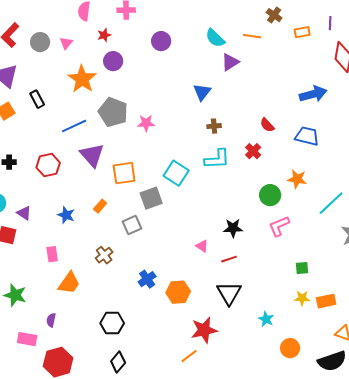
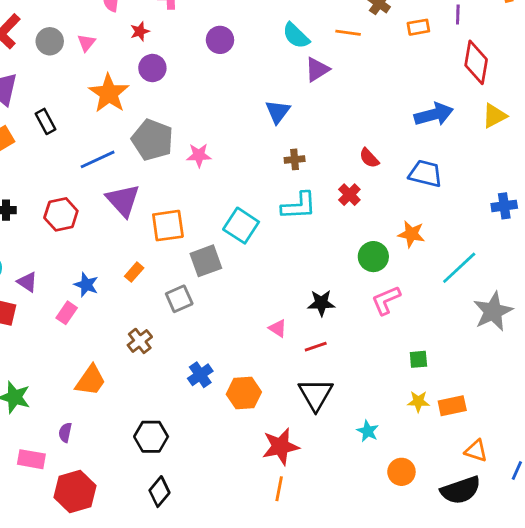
pink rectangle: (52, 254) -> (67, 313), moved, turned 42
orange line: (189, 356) -> (279, 489), moved, turned -42

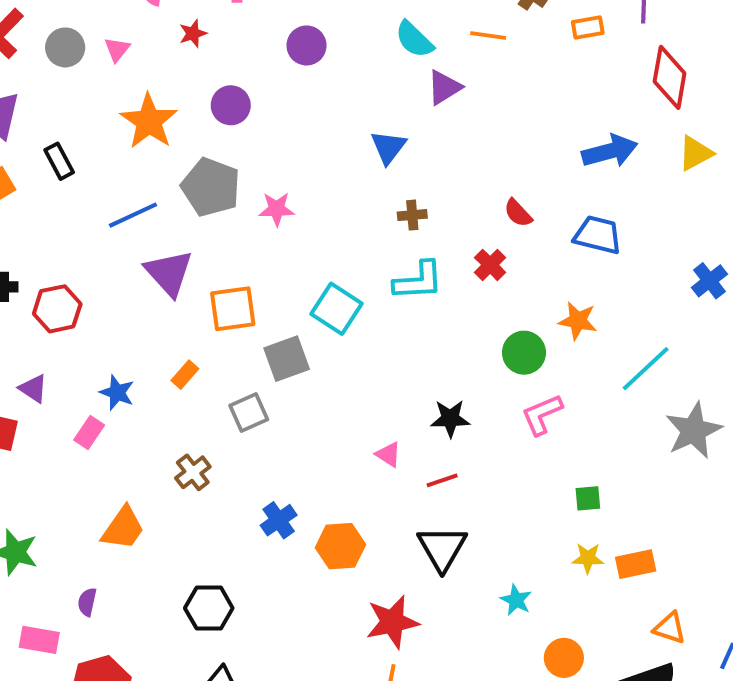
purple circle: (152, 68) -> (231, 105), moved
blue cross: (504, 206) -> (709, 281), turned -30
red hexagon: (61, 214) -> (57, 309), moved

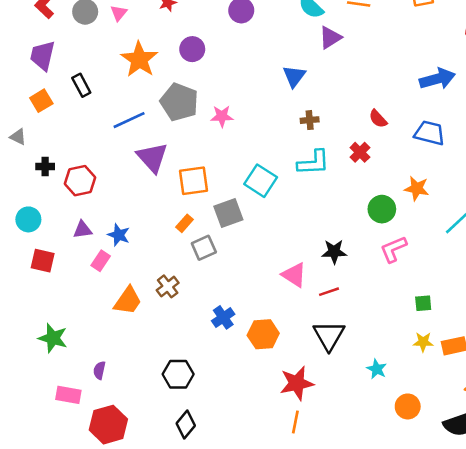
orange rectangle: (185, 375) -> (184, 223), moved
purple triangle: (33, 389) -> (83, 230), moved, turned -42
pink triangle: (388, 454) -> (294, 275), size x1.5
orange trapezoid: (123, 528) -> (128, 301), moved

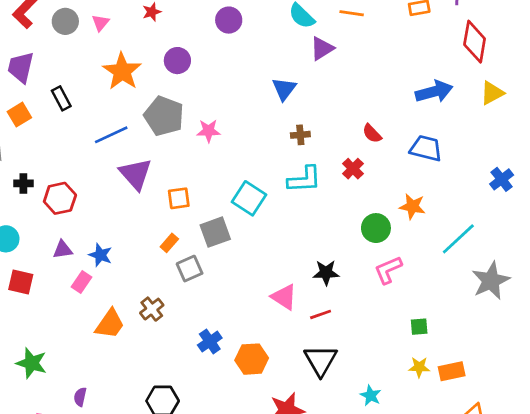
orange square: (194, 181) -> (179, 198), size x0.7

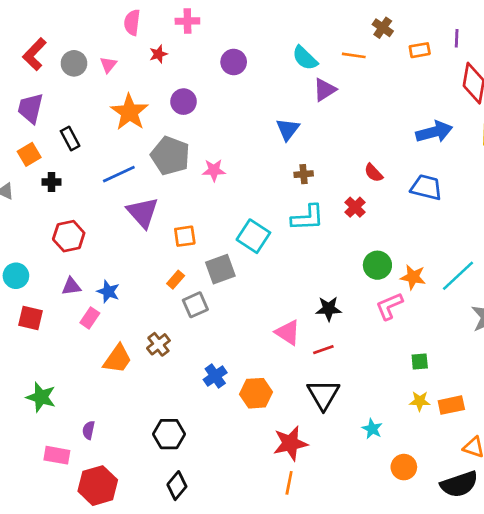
black cross: (23, 183) -> (52, 182), moved
orange star: (412, 206) -> (413, 277), moved

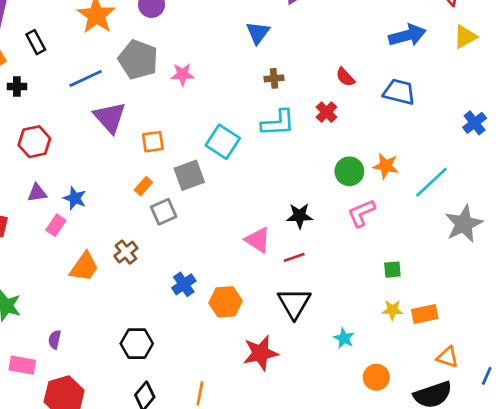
orange star: (413, 277) -> (386, 166), moved
orange line: (289, 483) -> (200, 393), moved

